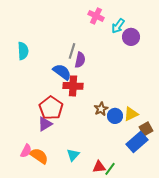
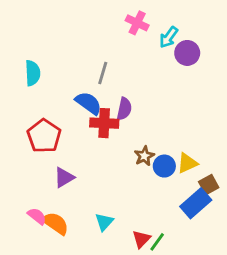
purple semicircle: (80, 60) -> (124, 109), moved
red pentagon: (51, 108) -> (44, 136), moved
pink semicircle: (26, 151) -> (37, 216), turned -80
red triangle: (99, 167) -> (141, 239), turned -40

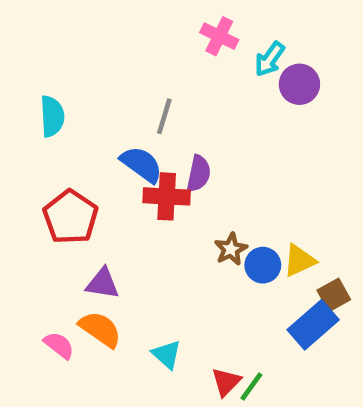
purple triangle: (64, 177) -> (103, 283), turned 40
cyan triangle: (104, 222) -> (167, 354), turned -30
orange semicircle: (56, 223) -> (100, 329), moved

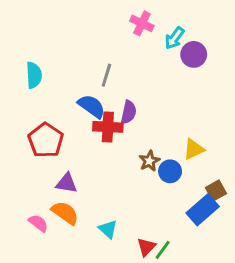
yellow triangle: (299, 261) -> (194, 149), moved

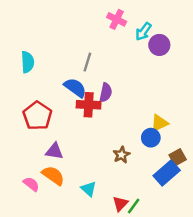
brown star: (149, 161) -> (122, 155), moved
blue circle: (170, 171) -> (151, 138), moved

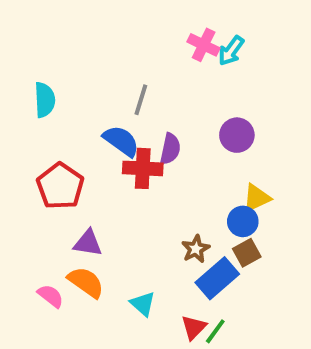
pink cross: (117, 19) -> (204, 45), moved
purple circle: (159, 45) -> (237, 135), moved
brown square: (178, 157) -> (247, 253), moved
blue rectangle: (167, 173) -> (217, 278), moved

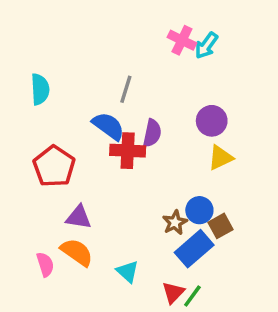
yellow triangle: (257, 198) -> (220, 158), moved
blue circle: (243, 221) -> (199, 210), moved
pink semicircle: (51, 296) -> (45, 264), turned 35

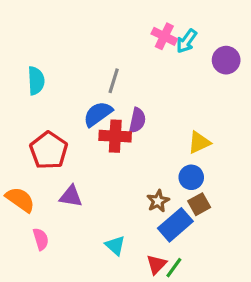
purple circle: (212, 121) -> (226, 60), moved
blue semicircle: (108, 126) -> (98, 114), turned -72
blue circle: (199, 210) -> (191, 177), moved
orange semicircle: (77, 252) -> (20, 199), moved

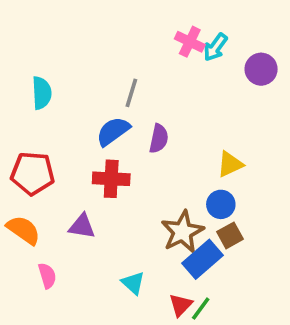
red cross: (115, 136) -> (111, 179), moved
red pentagon: (49, 150) -> (33, 173), moved, turned -30
brown star: (158, 201) -> (182, 232), size x1.6

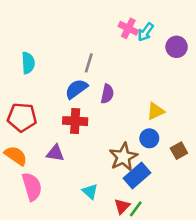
brown square: (230, 235) -> (179, 151), moved
pink semicircle: (47, 276) -> (32, 187), size x1.6

